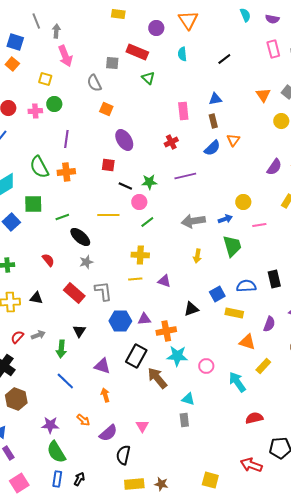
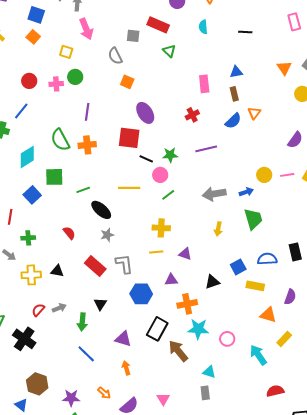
black line: (224, 59) -> (245, 32), turned 40
red square: (108, 165) -> (129, 138), size x1.6
pink line: (259, 225) -> (287, 175), moved
purple triangle: (144, 319) -> (171, 280), moved
brown hexagon: (16, 399) -> (37, 384), moved

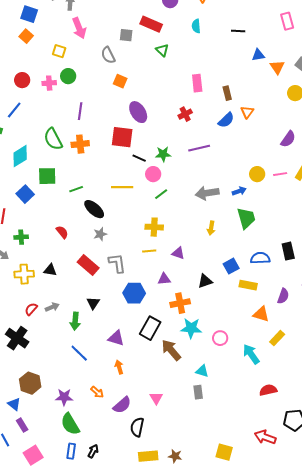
blue triangle: (236, 72) -> (258, 55), moved

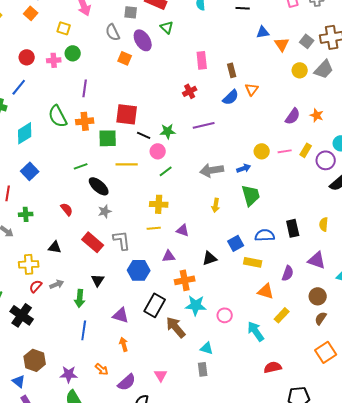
purple ellipse: (138, 112) -> (143, 40), moved
green square: (47, 176) -> (108, 138), moved
yellow cross: (24, 274) -> (29, 264), moved
blue line: (79, 353) -> (84, 330), turned 54

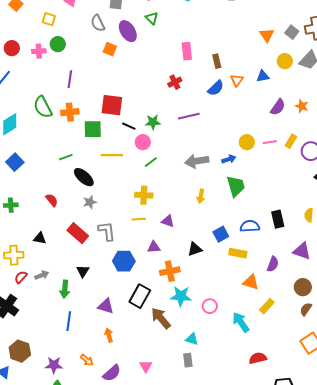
blue triangle: (263, 32) -> (263, 76), moved

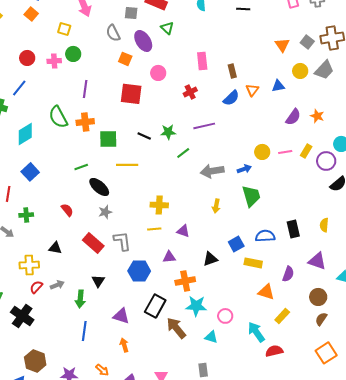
red square: (112, 105) -> (131, 94), moved
pink circle: (143, 142) -> (158, 73), moved
green line: (151, 162) -> (183, 153), moved
cyan triangle: (192, 339) -> (211, 337), moved
red semicircle: (258, 358) -> (274, 351), moved

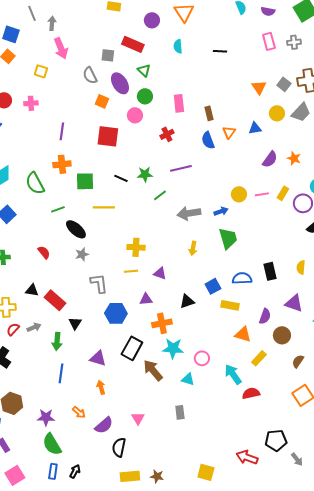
green circle: (73, 54) -> (145, 96), moved
blue semicircle: (231, 98) -> (208, 140), turned 114
green semicircle: (58, 117) -> (35, 183), moved
red rectangle: (93, 243) -> (55, 300), moved
brown circle: (318, 297) -> (282, 335), moved

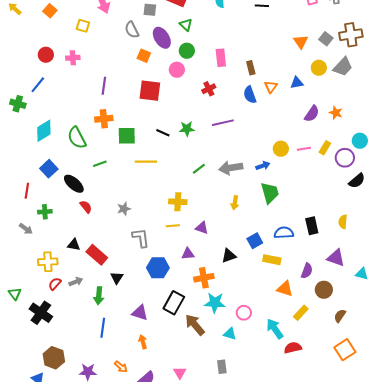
green line: (160, 195) -> (199, 169), moved
black ellipse: (76, 229) -> (74, 184), moved

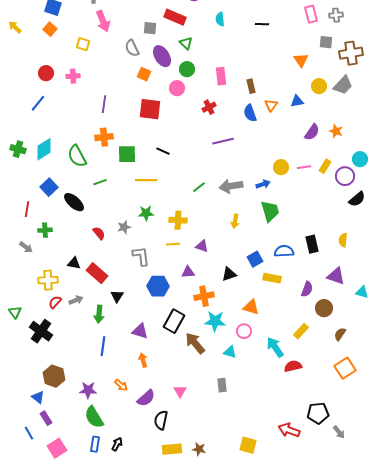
gray square: (326, 39) -> (326, 42), moved, turned -32
green cross: (18, 104) -> (18, 149), moved
green star: (187, 129) -> (146, 213), moved
red semicircle: (86, 207) -> (99, 233), moved
orange triangle: (285, 289) -> (251, 307), moved

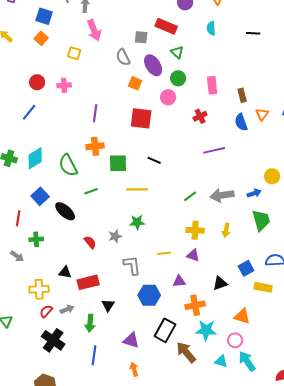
yellow cross: (178, 220) -> (195, 230), moved
red rectangle: (97, 273) -> (88, 282), turned -55
black cross: (41, 331) -> (53, 340), moved
cyan arrow: (275, 347) -> (247, 361), moved

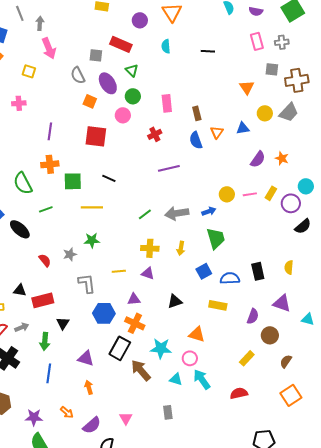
blue square: (246, 268) -> (204, 271), moved
orange cross: (195, 305) -> (135, 323), moved, turned 36

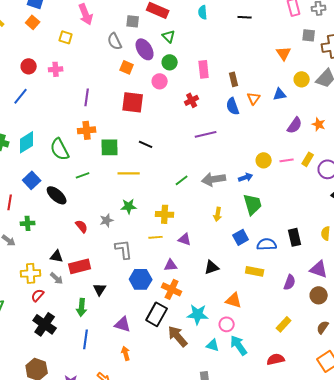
yellow cross: (150, 248) -> (165, 214), moved
gray arrow: (22, 327) -> (57, 278), moved, turned 64
brown circle: (270, 335) -> (319, 295), moved

